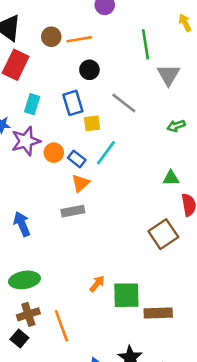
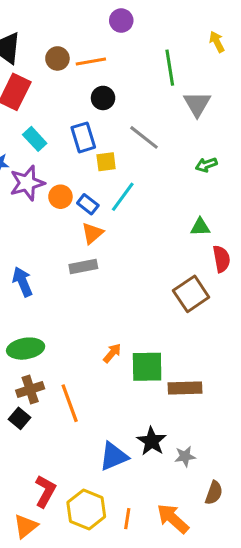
cyan rectangle: (32, 104) -> (35, 139), turned -60

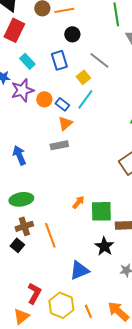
yellow square: (106, 162) -> (83, 77), moved, turned -32
black star: (152, 441) -> (104, 246), moved
orange line: (127, 519) -> (88, 311), turned -32

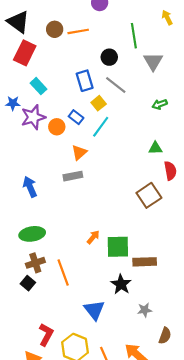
black circle: (72, 34) -> (109, 57), moved
blue rectangle: (59, 60) -> (85, 81), moved
blue rectangle: (62, 104) -> (76, 117), moved
blue triangle: (79, 270) -> (94, 310), turned -45

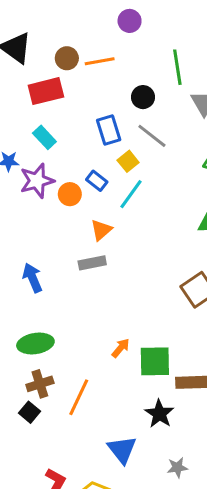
red rectangle: (25, 53) -> (46, 91), moved, turned 50
orange line: (63, 272) -> (79, 397), turned 45
gray star: (145, 310) -> (177, 467), moved

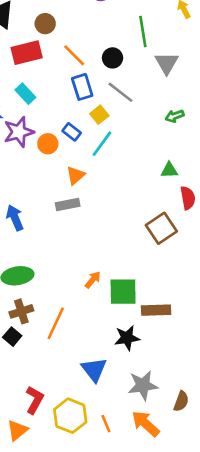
orange line: (100, 61) -> (74, 55), moved, turned 55
black star: (159, 414) -> (127, 338), turned 30
gray star: (177, 467) -> (143, 385), size x1.6

